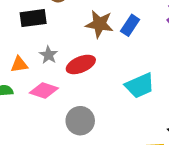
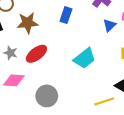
brown star: (99, 24) -> (28, 23), moved

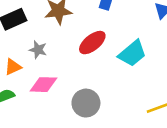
red ellipse: (36, 54) -> (92, 43), moved

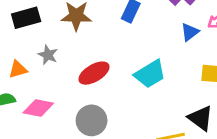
red ellipse: (92, 43) -> (94, 73), moved
pink diamond: (43, 85) -> (38, 108), moved

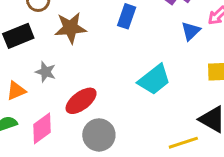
red ellipse: (94, 73) -> (81, 101), moved
pink diamond: (38, 108) -> (42, 128), turned -40

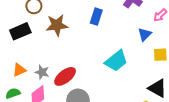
blue triangle: (191, 31) -> (145, 34), moved
gray star: (46, 72) -> (42, 72), moved

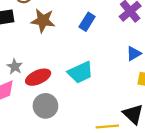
cyan trapezoid: (116, 61) -> (81, 72), moved

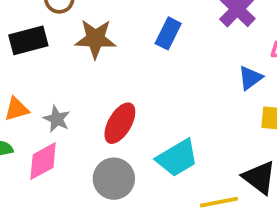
cyan trapezoid: (81, 72) -> (177, 158), moved
red ellipse: (38, 77) -> (120, 123), moved, turned -30

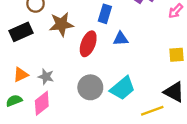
blue triangle: (250, 78) -> (121, 39), moved, turned 42
red ellipse: (120, 123) -> (88, 44), moved
gray circle: (114, 179) -> (90, 87), moved

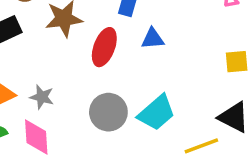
pink diamond: (42, 103) -> (36, 137), turned -55

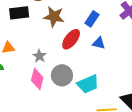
gray star: (42, 97) -> (39, 56), moved
pink diamond: (36, 137) -> (37, 79), moved

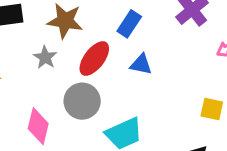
gray star: (39, 56) -> (45, 57), moved
gray circle: (62, 75) -> (82, 101), moved

